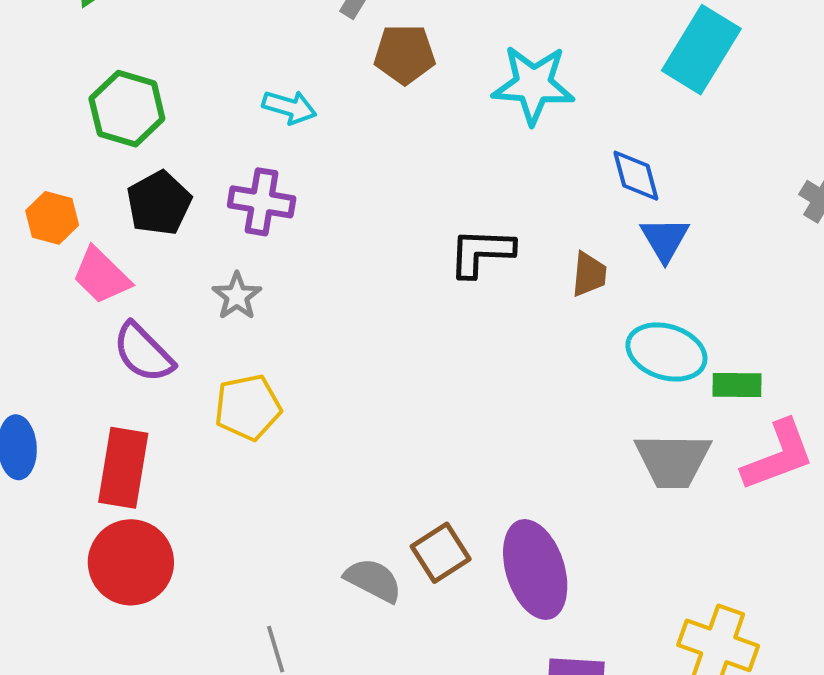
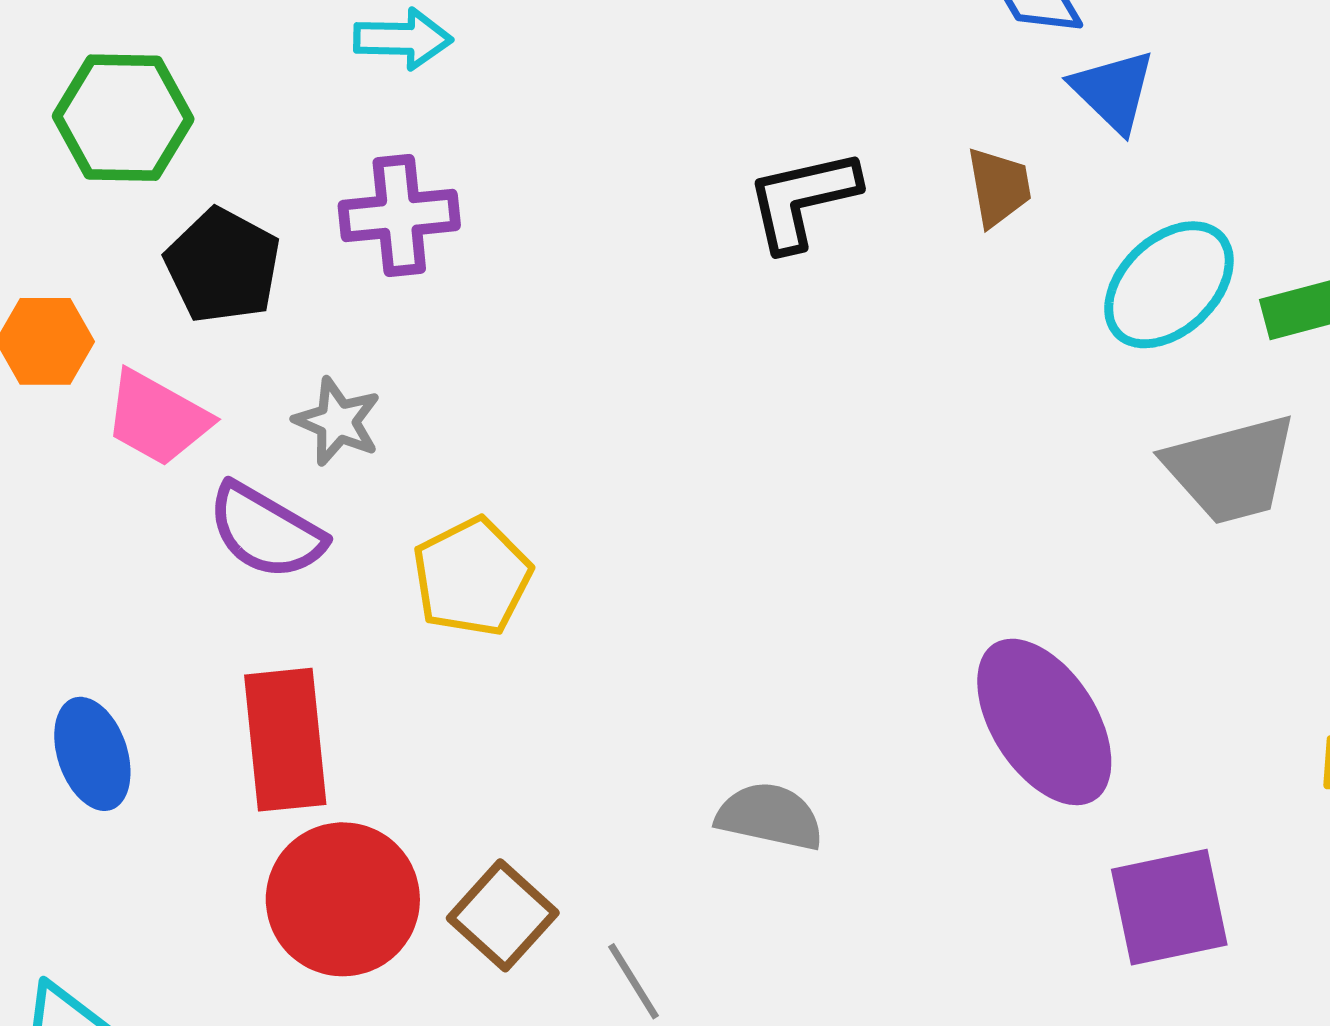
gray star: (237, 296) -> (337, 421), moved
cyan ellipse: (666, 352) -> (1169, 285), turned -46
brown square: (441, 553) -> (503, 915), moved

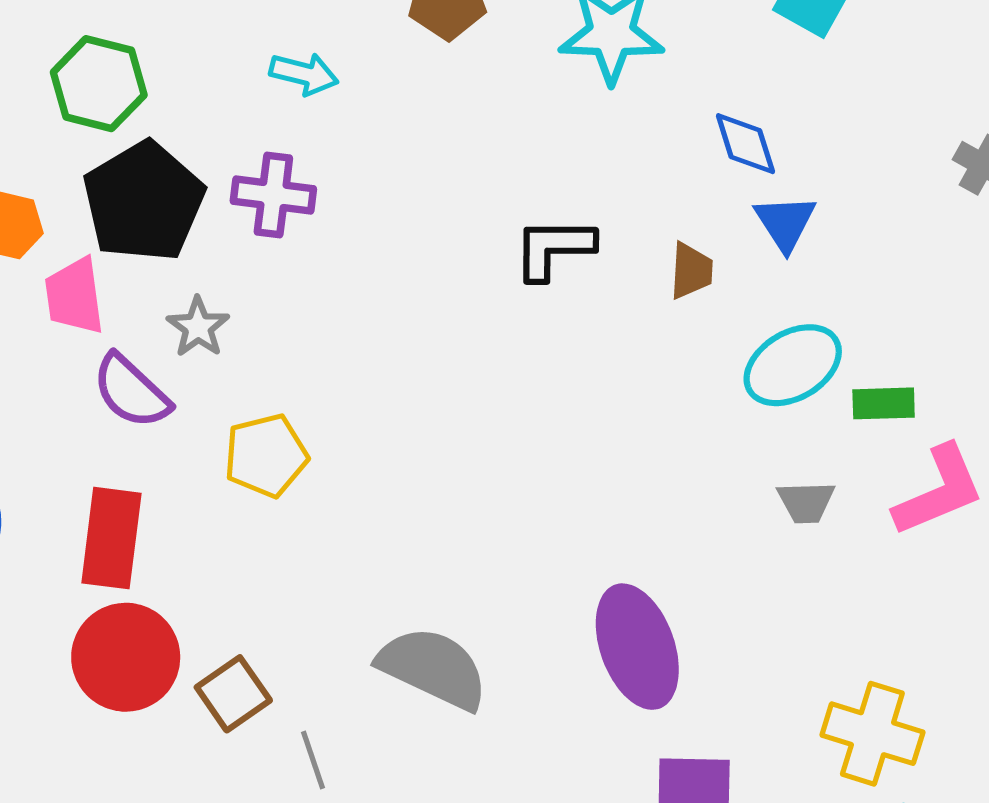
black pentagon: (223, 266) -> (144, 202), size x1.5
pink trapezoid: (157, 418) -> (74, 296), turned 40
gray trapezoid: (1231, 469) -> (806, 502), size x0.6
gray semicircle: (770, 816) -> (433, 668), size x1.5

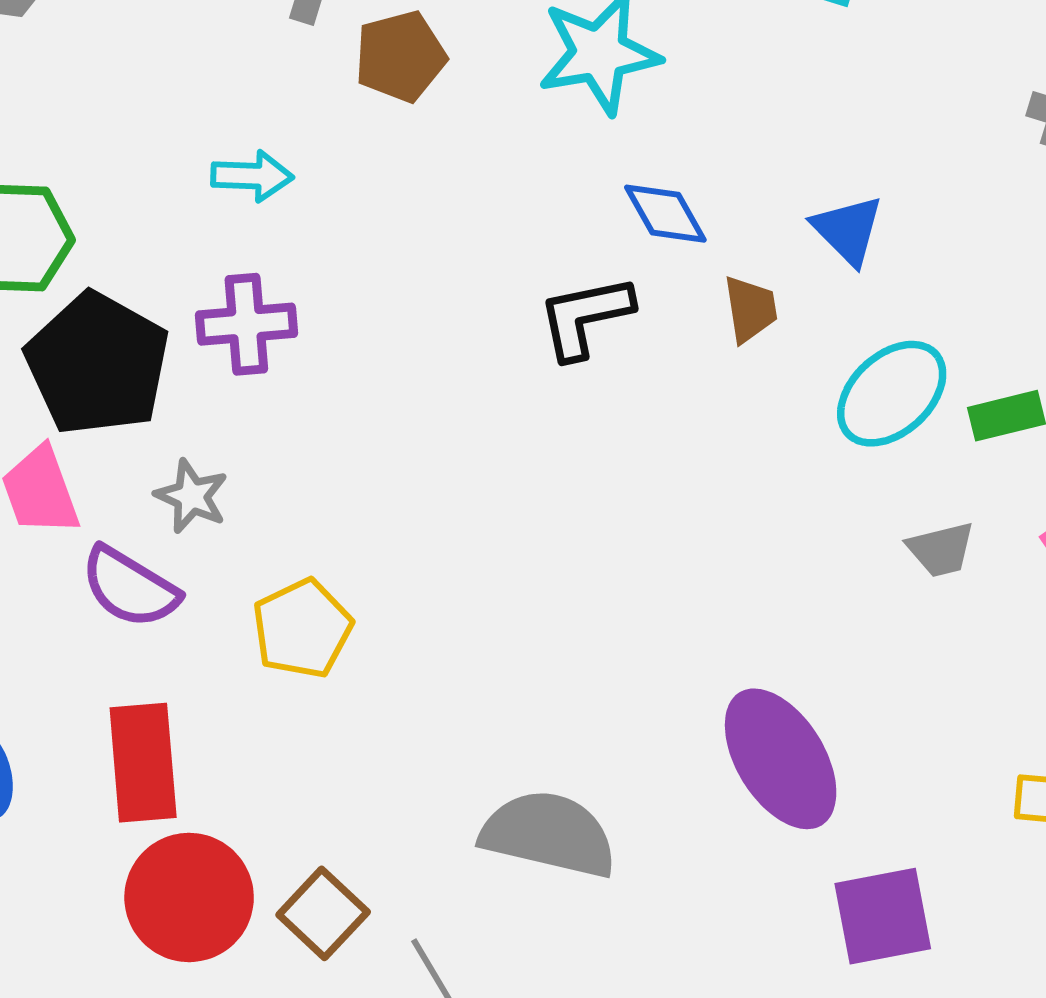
blue diamond: (745, 144) -> (665, 214), moved

